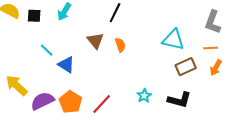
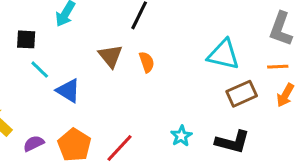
black square: (34, 16) -> (26, 39), moved
purple semicircle: (42, 101) -> (34, 143), size x0.6

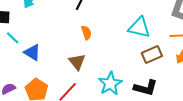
brown triangle: (110, 56) -> (77, 62), moved
cyan star: (181, 136) -> (110, 84), size x1.6

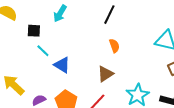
brown triangle: (77, 62) -> (105, 74), turned 36

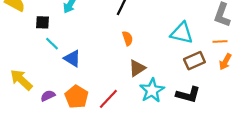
brown triangle: (105, 74) -> (137, 68), moved

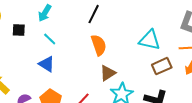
orange semicircle: (128, 38) -> (99, 45), size x1.5
cyan line: (52, 44) -> (50, 39), moved

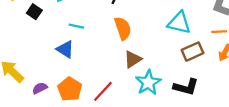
black square: (19, 30) -> (34, 12), turned 32
cyan line: (50, 39) -> (76, 26), moved, turned -32

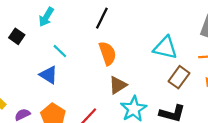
cyan line: (76, 26) -> (60, 51), turned 32
brown rectangle: (193, 52) -> (179, 77), turned -30

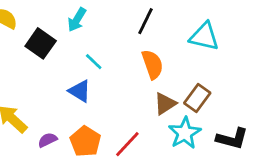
black square: (17, 36) -> (41, 43), size x1.5
cyan triangle: (165, 48) -> (204, 36), moved
brown rectangle: (179, 77) -> (197, 98), moved

